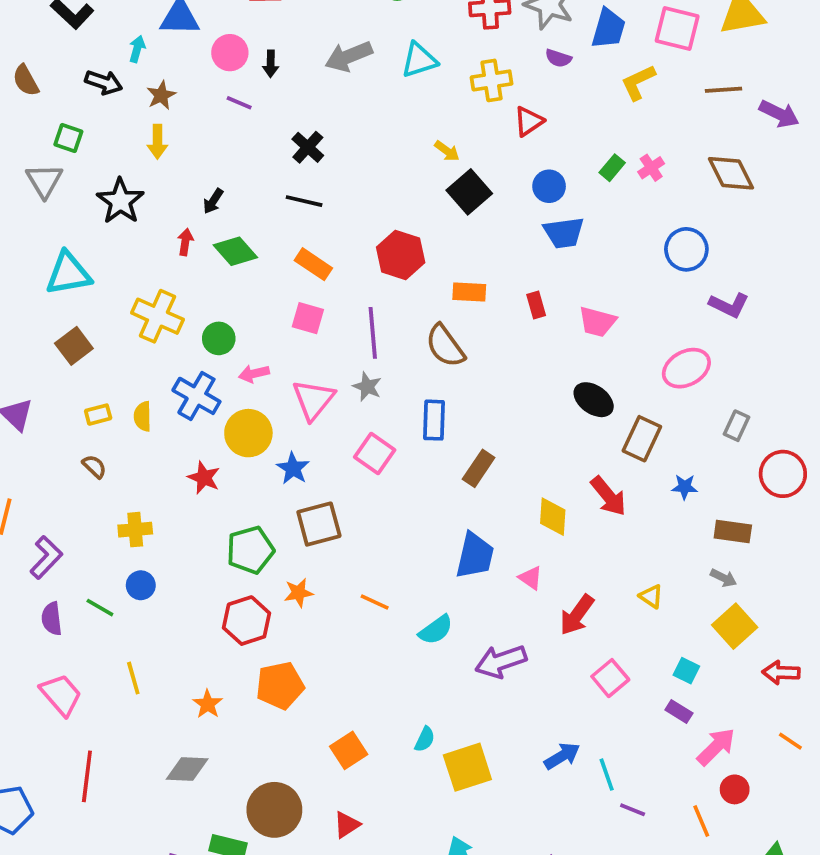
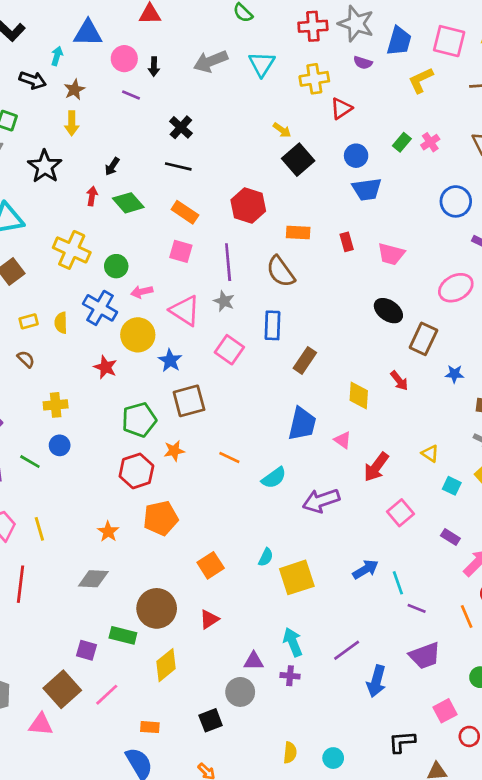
cyan triangle: (419, 60) -> (262, 64), turned -40
pink triangle: (313, 400) -> (185, 311), turned -36
red arrow: (608, 496) -> (399, 381), size x0.7
cyan square: (686, 671) -> (452, 486), moved
yellow line: (133, 678) -> (39, 529), moved

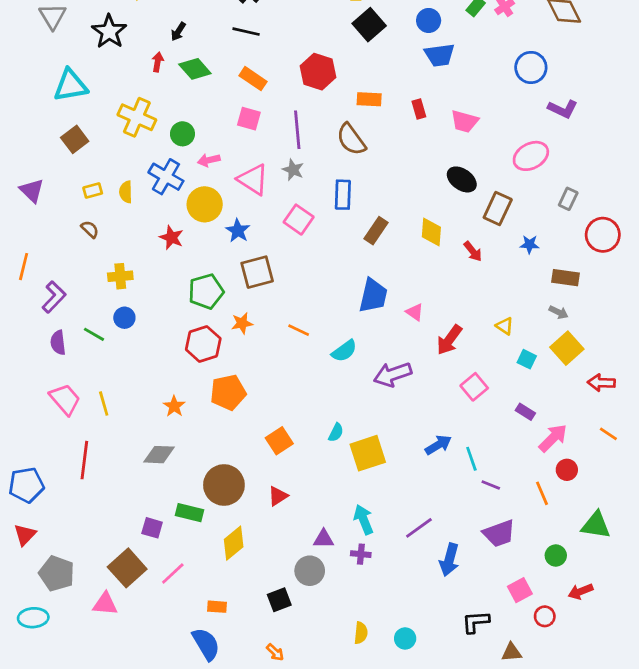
yellow diamond: (359, 396) -> (431, 232), moved

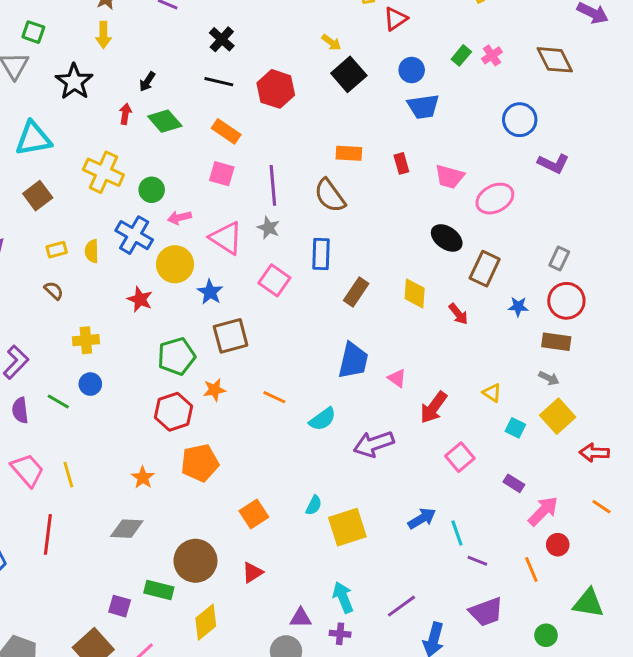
red hexagon: (318, 72) -> (276, 89), moved
pink ellipse: (531, 156) -> (495, 199), moved
red circle: (603, 235) -> (566, 301), moved

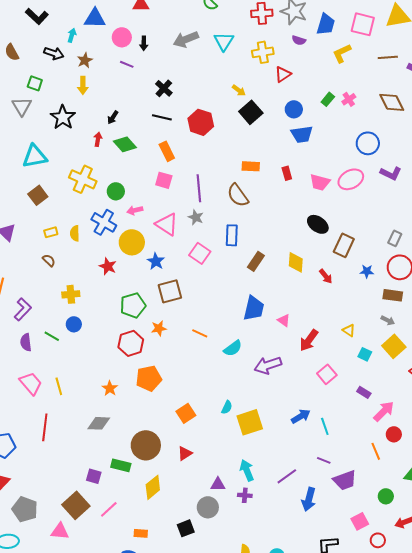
orange rectangle: (226, 131) -> (167, 151), turned 30
pink ellipse: (495, 199) -> (351, 179), moved
purple line: (477, 561) -> (324, 460), moved

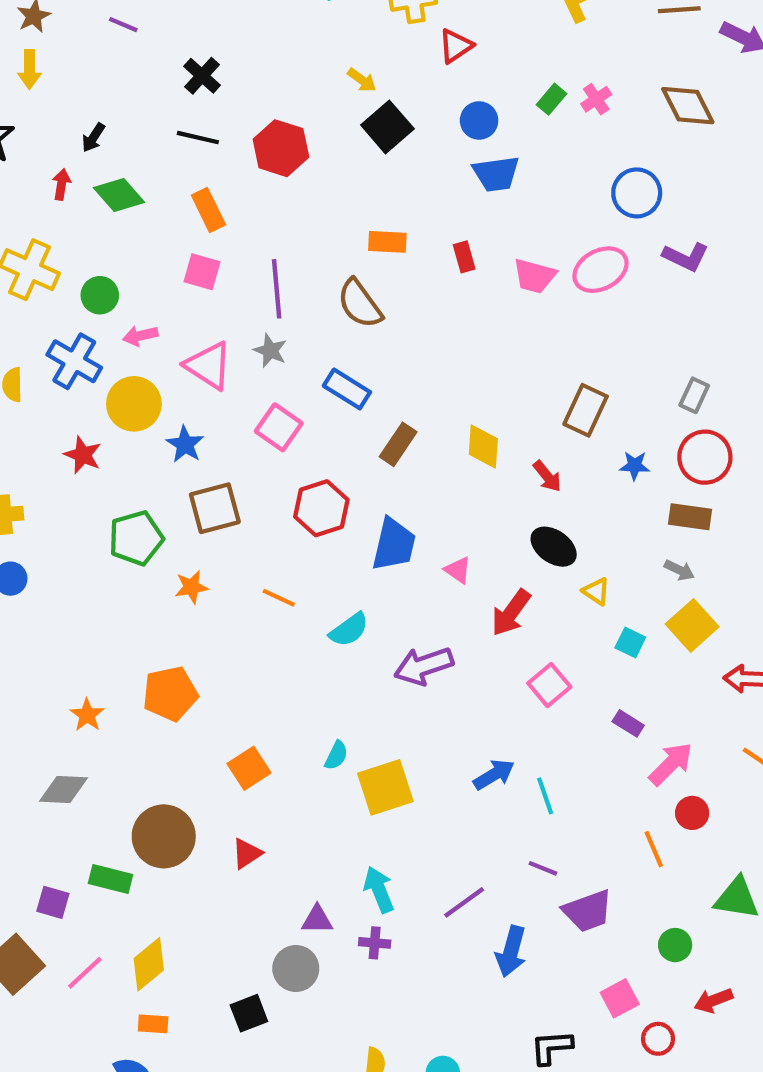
black ellipse: (318, 224) -> (554, 547), moved
blue rectangle: (232, 235) -> (347, 389), turned -60
red hexagon: (131, 343) -> (321, 508), moved
yellow diamond: (153, 487) -> (149, 964), moved

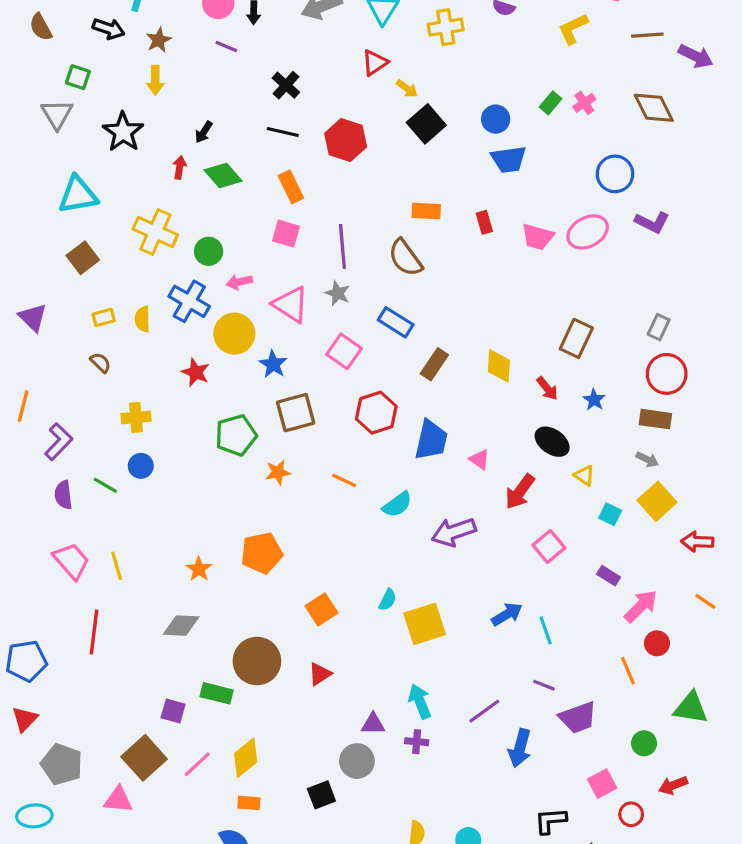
red triangle: (456, 46) -> (375, 63), moved
blue star: (635, 466) -> (594, 400), moved, turned 30

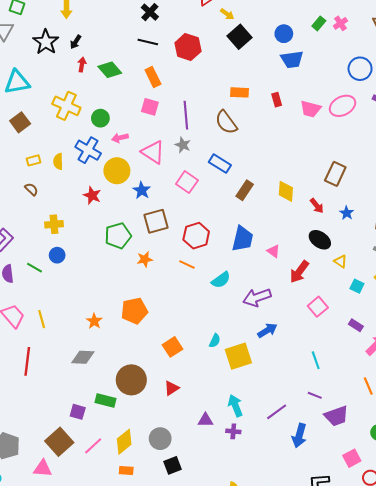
black arrow: (204, 132) -> (76, 42), moved
red hexagon: (376, 413) -> (196, 236), moved
blue arrow: (507, 614) -> (267, 330), moved
gray circle: (357, 761) -> (160, 439), moved

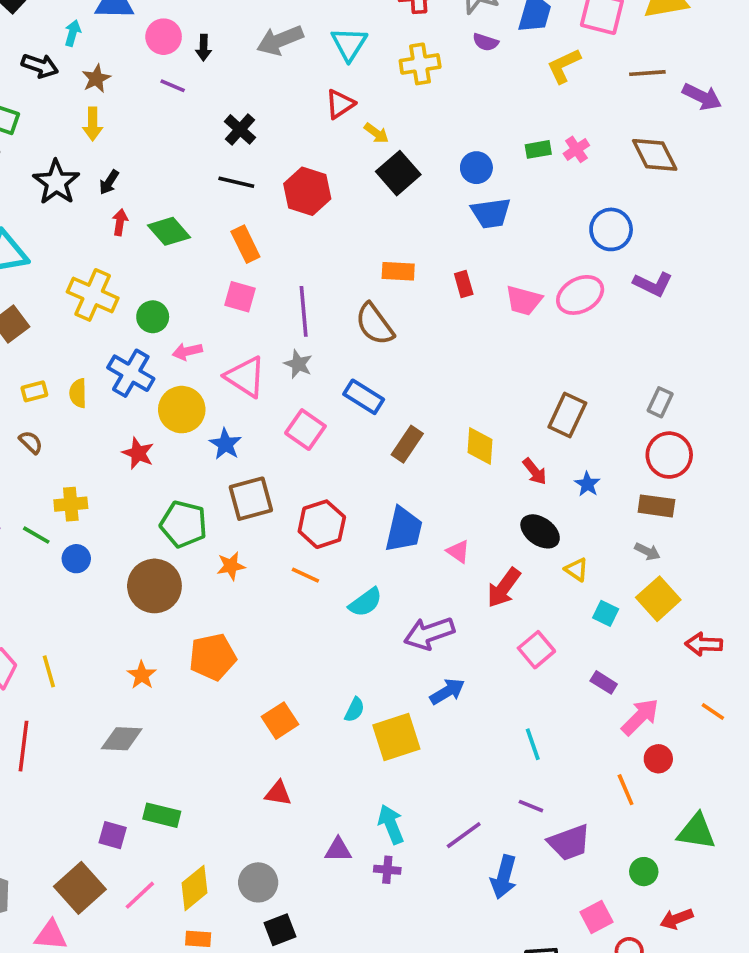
green rectangle: (319, 23) -> (538, 149), turned 40
green pentagon: (118, 236) -> (184, 524), turned 30
green line: (34, 268) -> (36, 535), moved
brown circle: (131, 380) -> (154, 586), moved
red triangle: (171, 388) -> (278, 793), turned 42

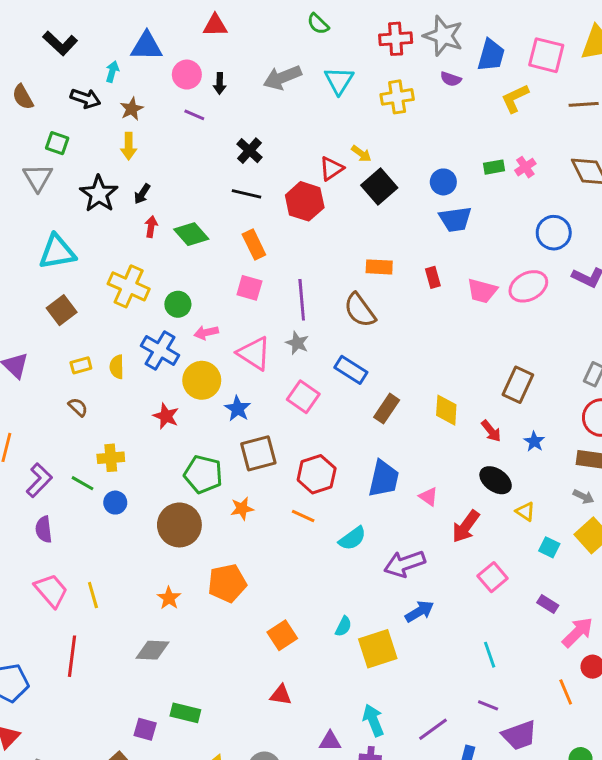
red triangle: (340, 104) -> (331, 169), moved

